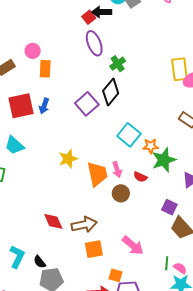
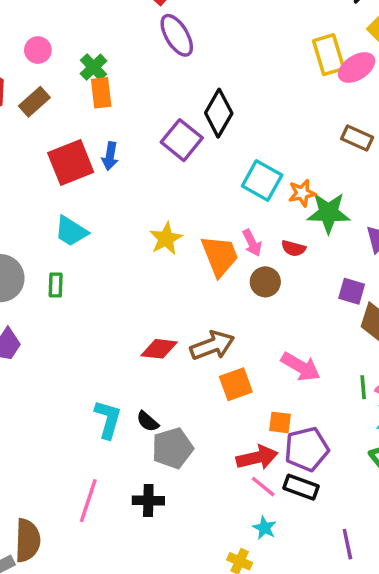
pink circle: (33, 51) -> (38, 50), moved
green cross: (118, 64) -> (93, 67), moved
green star: (164, 160) -> (328, 213), turned 30
red diamond: (53, 221) -> (159, 349), turned -50

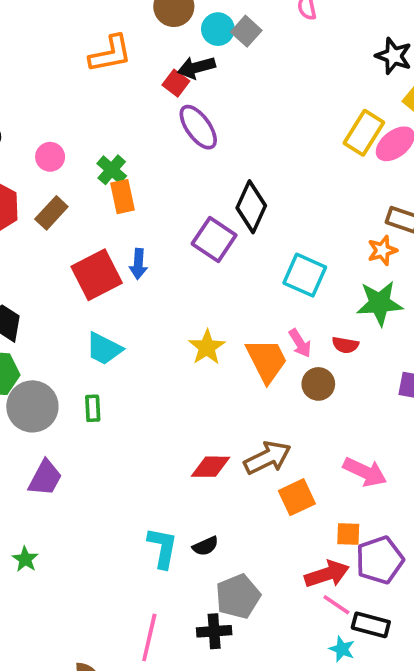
yellow rectangle: (329, 55) -> (364, 133), turned 54
orange star: (302, 193) -> (382, 250), moved
black semicircle: (148, 421) -> (205, 546), turned -60
gray pentagon: (173, 448) -> (238, 596), moved
black rectangle: (301, 487) -> (371, 625), moved

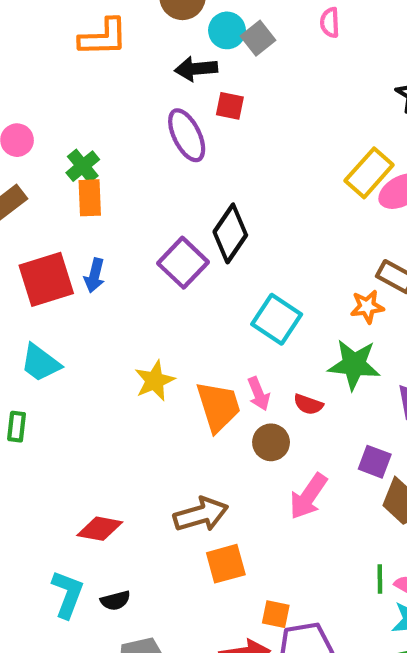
red square: (176, 83) -> (230, 106), moved, turned -35
red diamond: (211, 467) -> (100, 529), moved
pink arrow: (365, 472) -> (308, 496), moved, turned 90

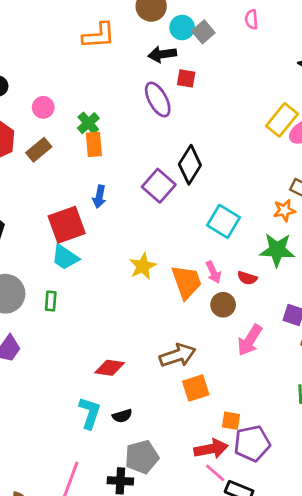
red square: (46, 279) -> (67, 225), moved

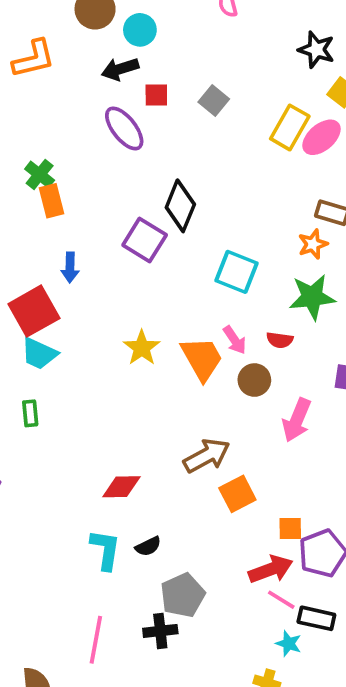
gray square: (203, 32) -> (214, 101), moved

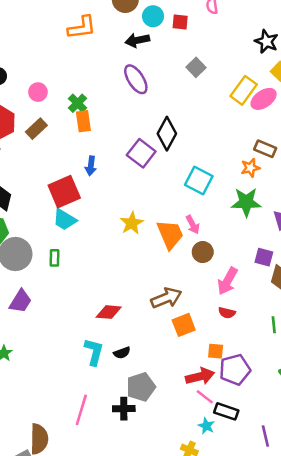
red square: (156, 95) -> (180, 22), moved
red semicircle: (280, 340) -> (227, 313), moved

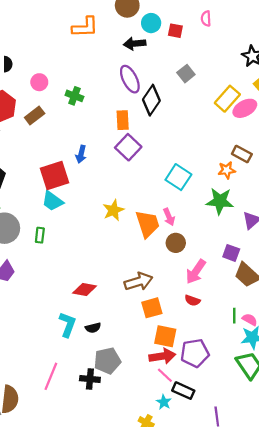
green cross: (78, 103) -> (74, 96), turned -30
orange rectangle: (83, 121) -> (123, 120), moved
black diamond: (167, 134) -> (151, 100), moved
orange square: (216, 351) -> (165, 336), moved, size x1.5

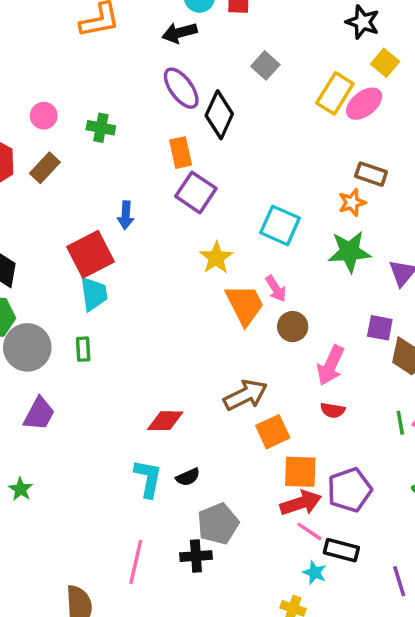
cyan trapezoid: (52, 201) -> (94, 294), turned -125
yellow star: (113, 210) -> (216, 258), moved

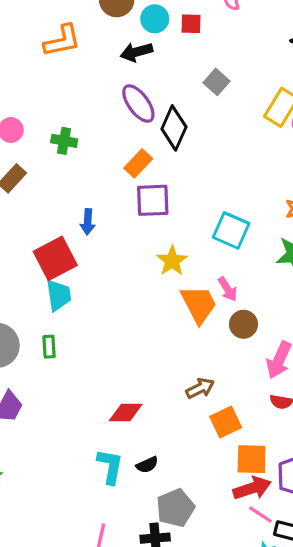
orange rectangle: (181, 153) -> (138, 163), turned 56
purple square: (196, 192) -> (153, 200), turned -36
brown arrow: (246, 395) -> (200, 388), size x0.7

